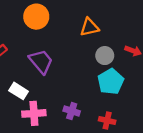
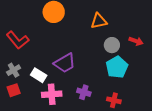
purple trapezoid: (41, 61) -> (65, 63), moved, turned 100

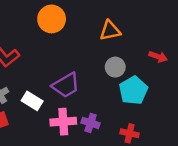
gray circle: (112, 45) -> (115, 67), moved
pink cross: (52, 94) -> (63, 122), moved

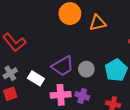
orange circle: (52, 19) -> (70, 14), moved
gray circle: (115, 67) -> (86, 69), moved

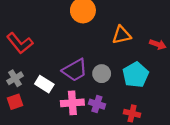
orange triangle: (98, 23) -> (122, 35), moved

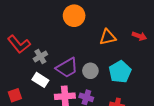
red arrow: (158, 44) -> (139, 36), moved
gray cross: (15, 78) -> (40, 57), moved

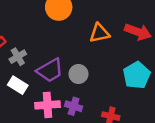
red arrow: (139, 36) -> (138, 32), size x1.5
cyan pentagon: (120, 72) -> (137, 75), moved

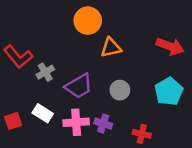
orange triangle: (100, 33) -> (111, 48), moved
gray circle: (78, 74) -> (120, 90), moved
white rectangle: (18, 85) -> (43, 113), moved

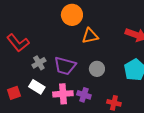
gray cross: (45, 72) -> (39, 63), moved
purple trapezoid: (79, 86) -> (65, 66), turned 45

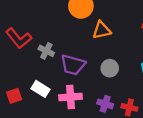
gray cross: (39, 63) -> (46, 51), moved, turned -32
purple cross: (84, 95) -> (105, 104), moved

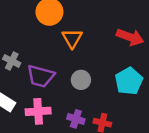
orange triangle: (102, 30) -> (72, 38), turned -48

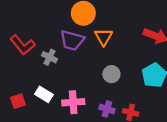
purple trapezoid: (41, 76) -> (72, 40), moved

